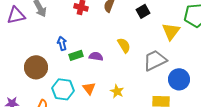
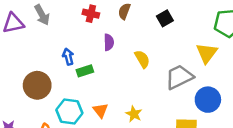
yellow triangle: (171, 31) -> (207, 53), moved
purple semicircle: (96, 56) -> (109, 42), moved, turned 80

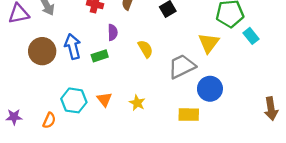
blue arrow: (68, 57) -> (73, 46), size x1.5
green rectangle: (85, 71) -> (100, 56), moved
brown circle: (37, 85) -> (42, 51), moved

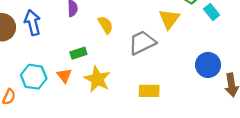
green rectangle: (100, 56) -> (78, 53), moved
blue circle: (210, 89) -> (208, 65), moved
yellow star: (137, 103) -> (97, 79), size x1.6

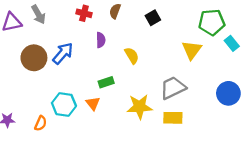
blue arrow: (32, 23) -> (63, 53), turned 55
gray trapezoid: (142, 43) -> (173, 88), moved
yellow star: (97, 79) -> (140, 107), moved, turned -30

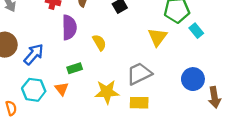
purple semicircle: (101, 40) -> (69, 27), size x1.6
blue arrow: (63, 53) -> (34, 54), moved
orange semicircle: (41, 123) -> (11, 108), turned -40

